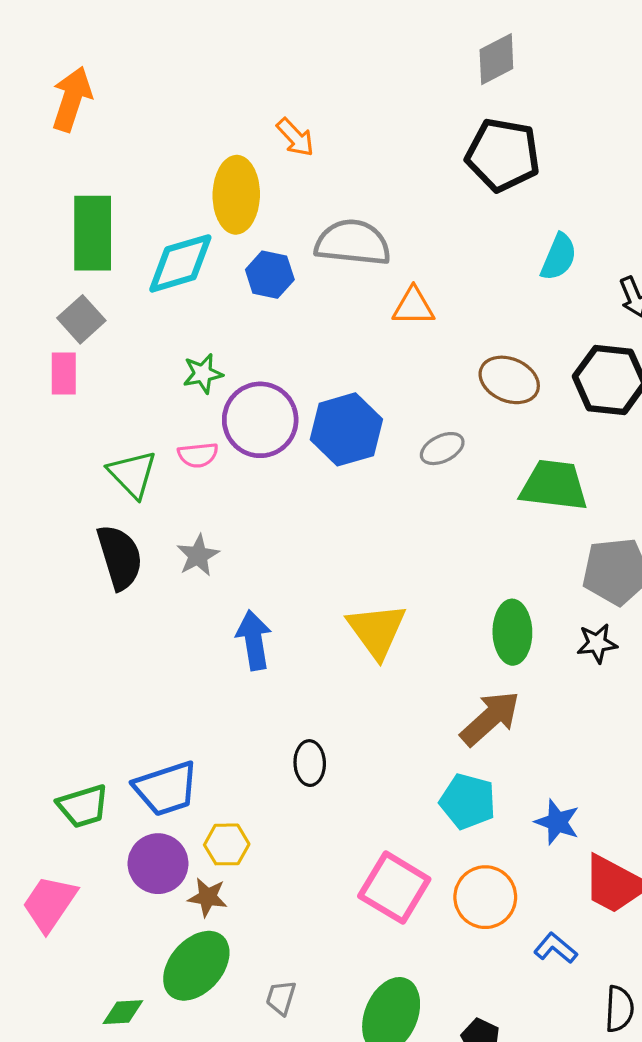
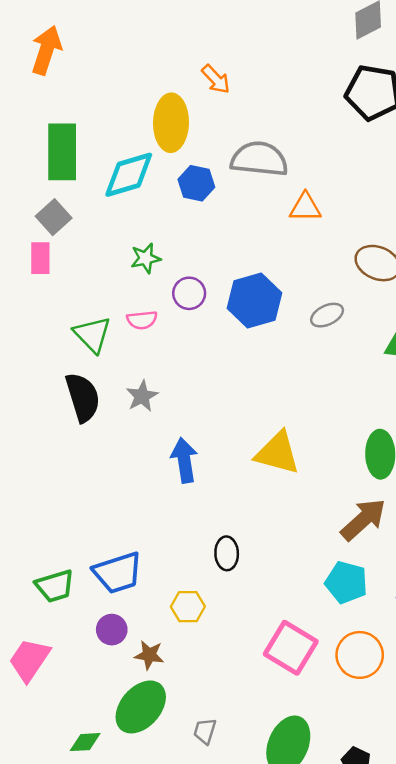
purple circle: (260, 420) -> (189, 293), size x0.6
yellow triangle: (377, 631) -> (277, 453), turned -39
yellow hexagon: (227, 844) -> (188, 607), moved
purple circle: (158, 864) -> (112, 630), size x0.7

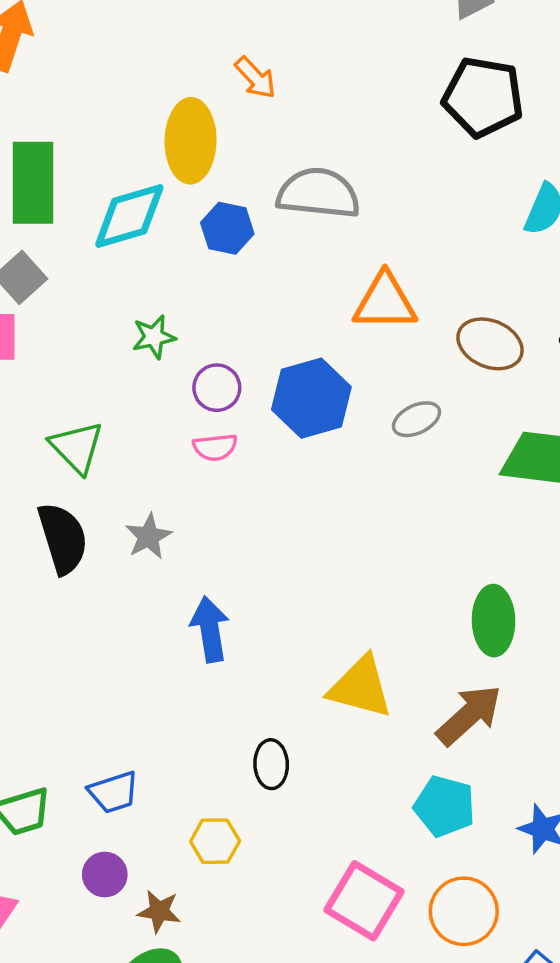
orange triangle: (305, 207) -> (385, 302), moved, size x1.4
pink semicircle: (142, 320) -> (215, 447), moved
yellow triangle: (277, 453) -> (360, 687), moved
blue trapezoid: (118, 573) -> (114, 792), size x0.7

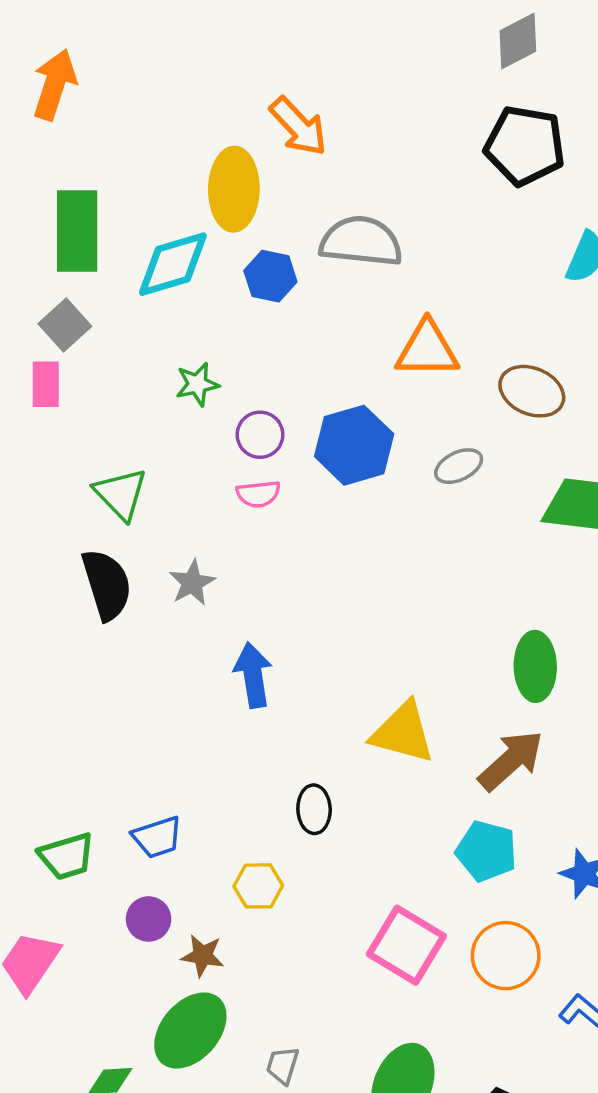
orange arrow: (255, 78) -> (298, 126), size x1.4

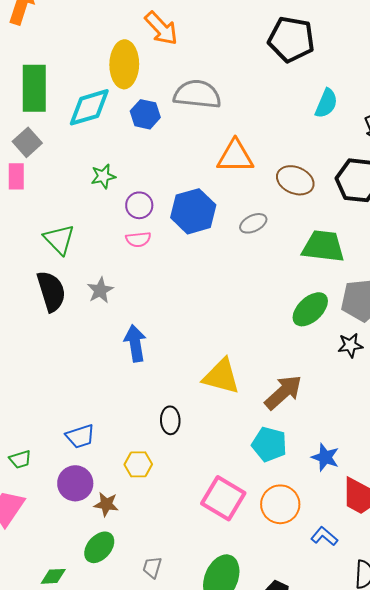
green ellipse: (535, 666) -> (310, 309), moved, turned 48
green trapezoid: (67, 856) -> (20, 459), moved, size x0.7
purple circle: (149, 919) -> (75, 483), size x1.4
green ellipse: (190, 1030) -> (99, 547), size x0.7

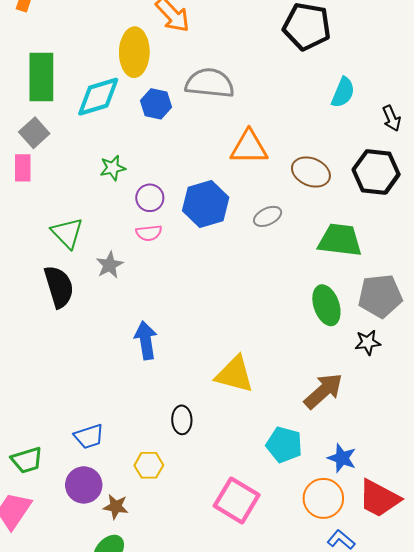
gray star: (100, 290) -> (110, 265), moved
green ellipse: (310, 309) -> (326, 305), turned -66
brown arrow: (283, 392) -> (323, 391), moved
green trapezoid: (20, 459) -> (27, 460), size x1.4
orange circle: (280, 504) -> (323, 498), moved

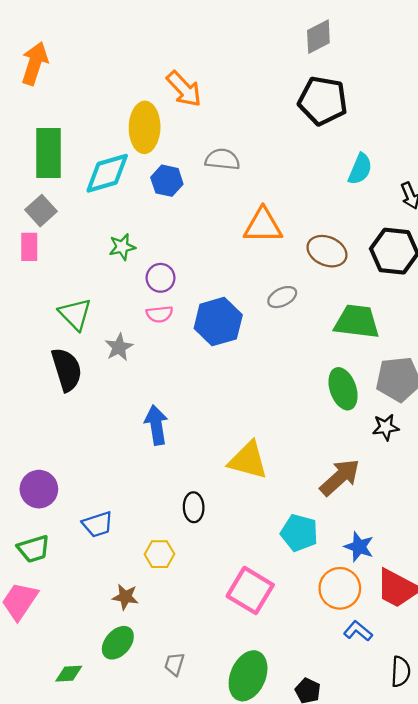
gray semicircle: (210, 83) -> (222, 159), size x0.7
blue hexagon: (206, 204) -> (218, 322), moved
purple circle: (84, 485) -> (39, 489), moved

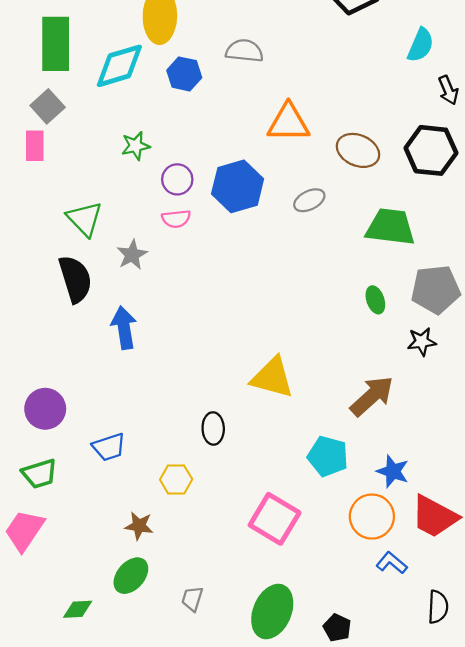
cyan semicircle: (360, 169) -> (421, 45), moved
blue hexagon: (218, 322) -> (238, 186), moved
green ellipse: (343, 389) -> (375, 300), size x0.6
blue arrow: (156, 425) -> (124, 328), moved

